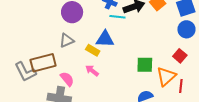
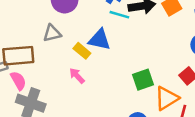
green square: (145, 65) -> (143, 80), turned -30
pink semicircle: (67, 79) -> (18, 81), moved

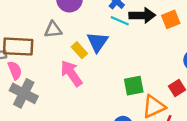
blue triangle: (99, 40) -> (97, 42), turned 45
pink arrow: (77, 76) -> (71, 73), size x1.6

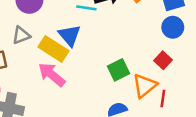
yellow rectangle: (79, 50) -> (53, 49), size x1.6

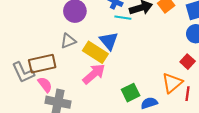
green square: (118, 70) -> (131, 93), moved
pink arrow: (52, 75) -> (94, 74), turned 100

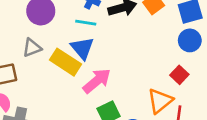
cyan line: (123, 18) -> (86, 23), moved
pink arrow: (94, 74) -> (97, 81), moved

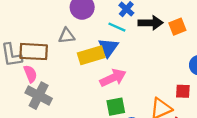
yellow rectangle: (65, 62) -> (91, 55), turned -65
red square: (179, 75) -> (183, 91), turned 35

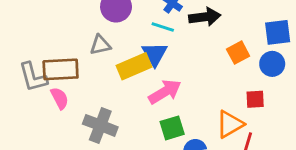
orange square: (177, 27) -> (238, 53), moved
gray cross: (39, 96) -> (100, 125), moved

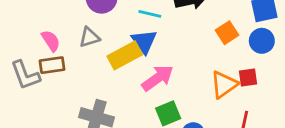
brown rectangle: (61, 69) -> (52, 65), size x0.7
pink semicircle: (60, 98) -> (51, 41), moved
orange triangle: (230, 124) -> (224, 84), moved

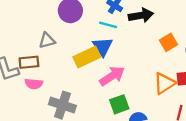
gray triangle: (89, 37) -> (47, 40), moved
pink semicircle: (51, 41) -> (34, 84), moved, turned 126

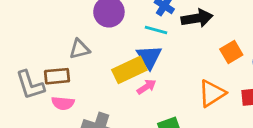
pink arrow: (112, 76) -> (147, 87), moved, size x0.6
orange triangle: (164, 83) -> (212, 93), moved

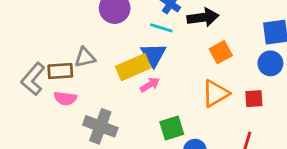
gray triangle: (79, 49) -> (85, 57), moved
orange square: (231, 52) -> (221, 52), moved
gray L-shape: (30, 85) -> (33, 79), turned 56

